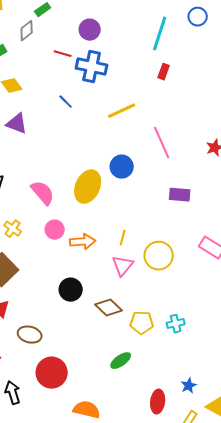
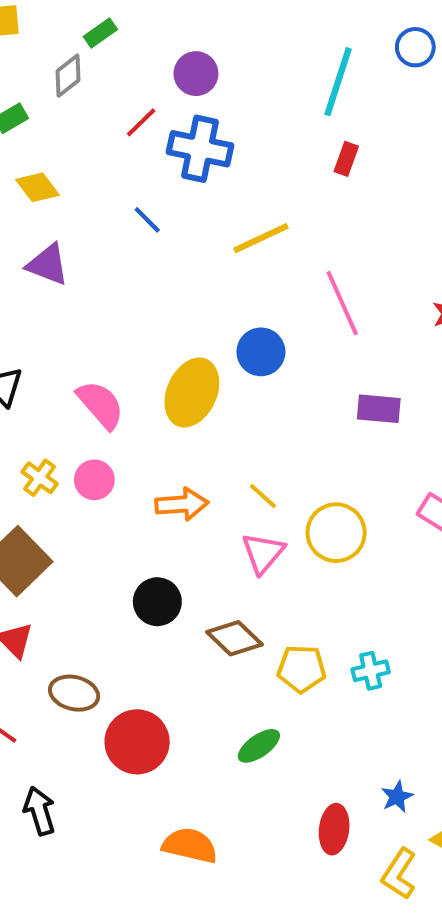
red line: (63, 54) -> (141, 122), turned -60
pink circle: (55, 230) -> (94, 480), moved
yellow line: (123, 238) -> (263, 496), turned -63
red circle: (52, 373) -> (137, 742), moved

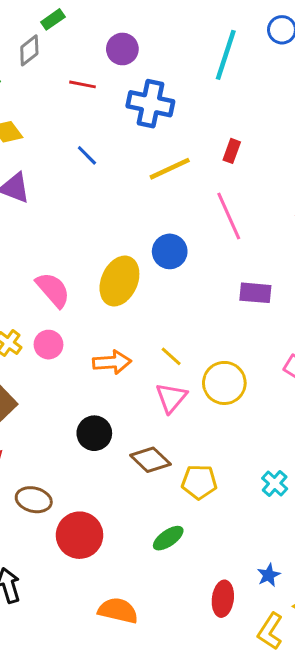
red line: (141, 122) -> (82, 84), turned 55
blue cross: (200, 149) -> (150, 104), moved
red rectangle: (346, 159) -> (232, 151), moved
cyan cross: (371, 671) -> (275, 483), moved, turned -35

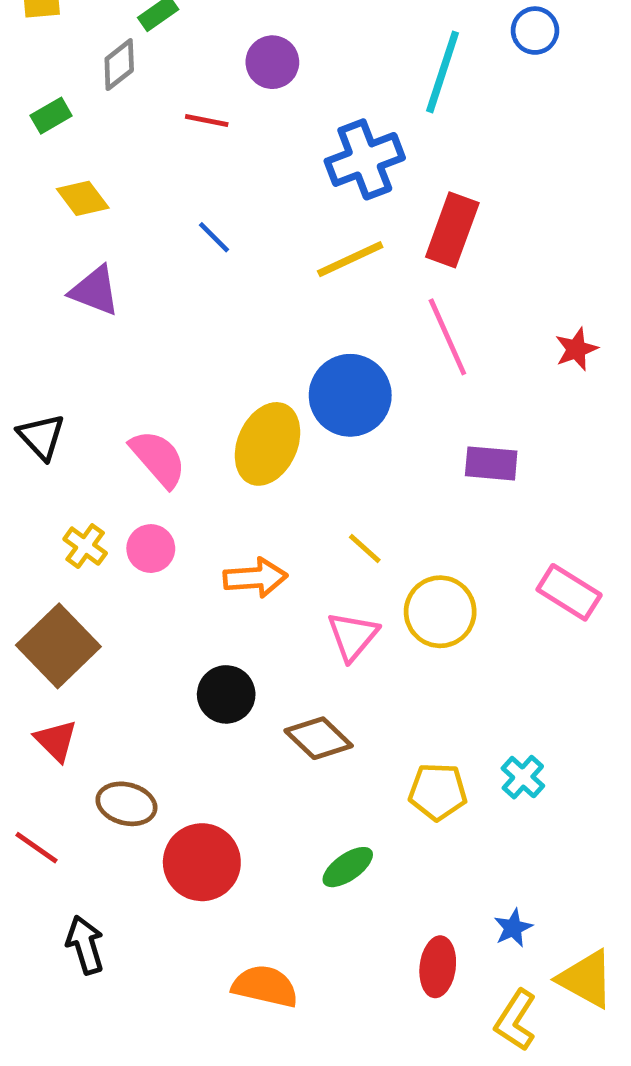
blue cross: (150, 104) -> (365, 159), moved, turned -33
red rectangle: (232, 151) -> (452, 230), size x1.8
blue circle: (170, 251) -> (350, 395), size x1.4
yellow line: (171, 356) -> (365, 549), moved
yellow pentagon: (199, 482) -> (438, 792), moved

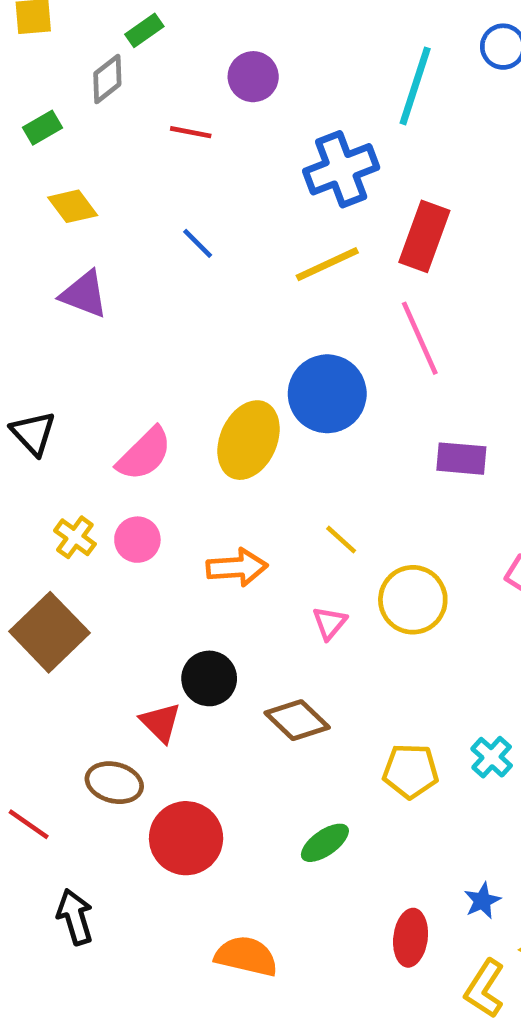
pink semicircle: (158, 459) -> (144, 454), turned 86
pink triangle: (353, 636) -> (330, 623), size x0.7
red triangle: (56, 741) -> (161, 722), moved

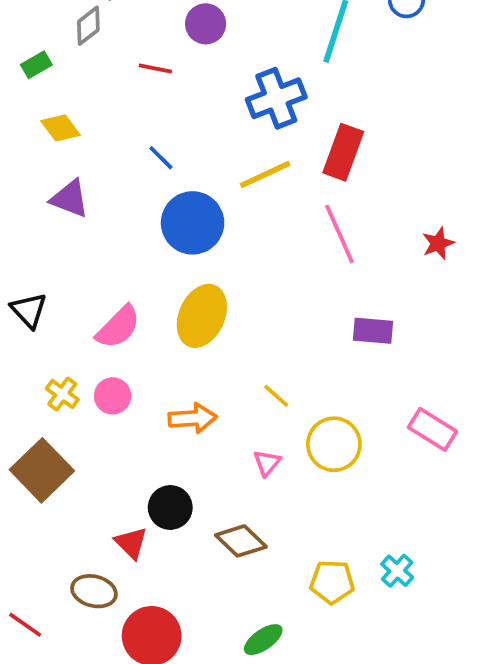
blue circle: (327, 394) -> (193, 223), moved

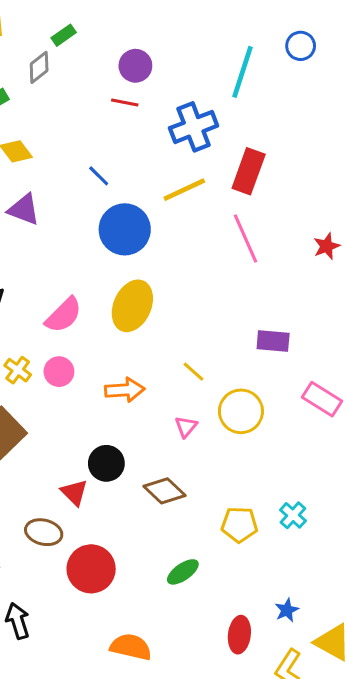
red line: (155, 68) -> (125, 102), moved
purple rectangle: (373, 331) -> (273, 341), moved

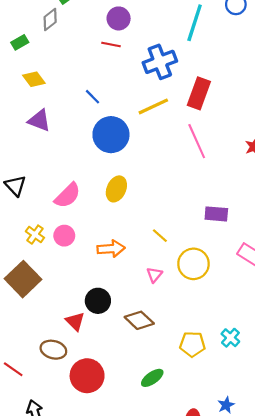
yellow ellipse: (132, 306) -> (116, 189), size x0.7

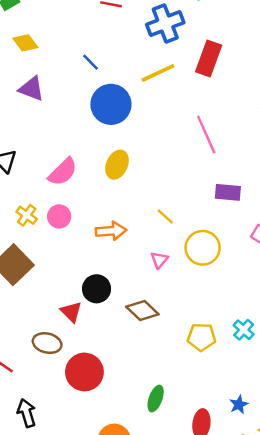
pink line: (197, 141) -> (206, 134), moved
green ellipse: (152, 378) -> (156, 399), moved, turned -35

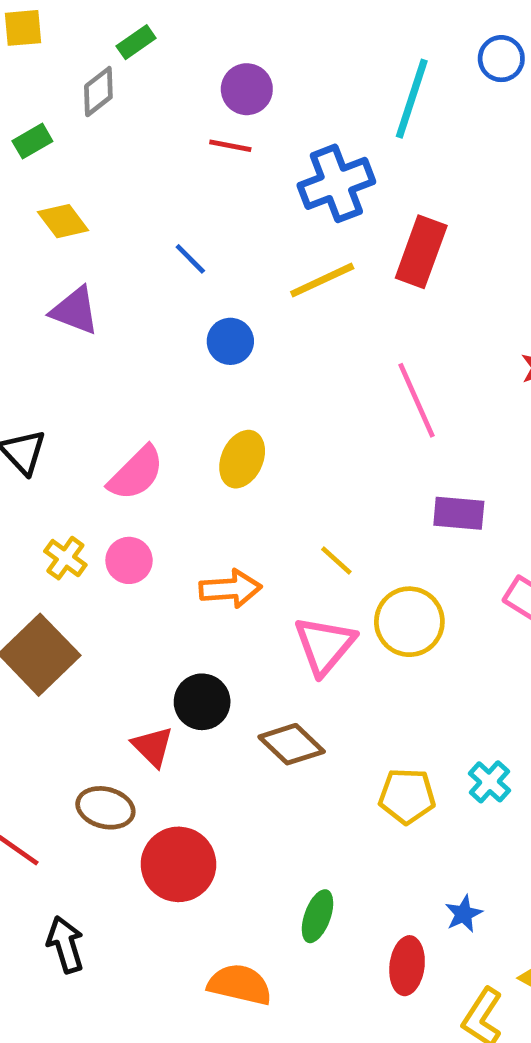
blue circle: (111, 104) -> (230, 341), size x0.6
pink triangle: (159, 260) -> (325, 645), size x1.8
blue star: (239, 405) -> (464, 914), moved

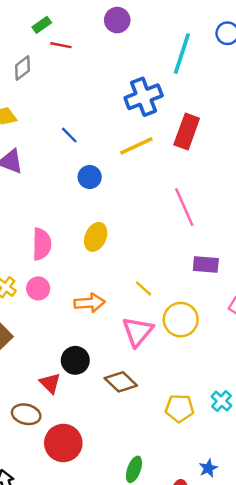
purple circle: (247, 89) -> (117, 20), moved
gray diamond: (98, 92) -> (23, 68), moved
red line: (230, 146) -> (61, 45), moved
pink semicircle: (136, 473) -> (42, 244), turned -44

